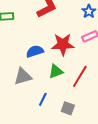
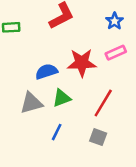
green triangle: (56, 71) -> (62, 98), moved
gray square: (68, 108) -> (98, 137), moved

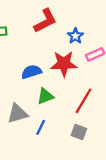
blue star: (115, 21) -> (75, 36), moved
gray triangle: (31, 103) -> (17, 114), moved

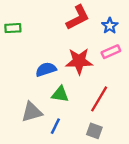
red L-shape: (45, 21) -> (78, 17), moved
blue star: (75, 36) -> (110, 26), moved
green triangle: (45, 96) -> (60, 94), turned 30

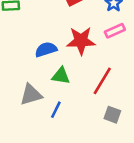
gray square: (94, 131) -> (112, 115), moved

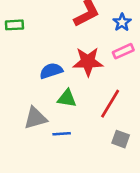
blue line: (56, 110) -> (62, 134), turned 60

